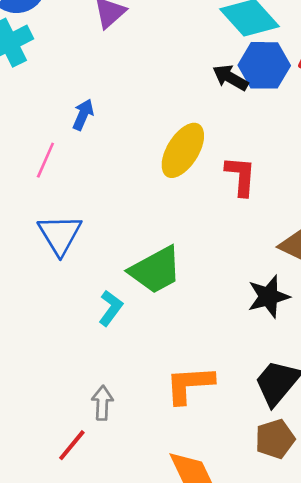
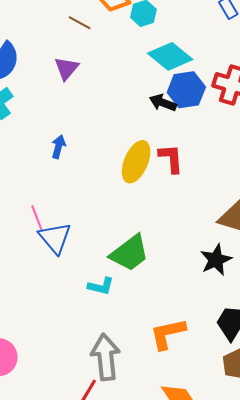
pink line: (45, 160) -> (37, 219), moved, turned -36
red L-shape: (241, 176) -> (171, 158), moved
cyan L-shape: (111, 308) -> (101, 286), turned 76
gray arrow: (102, 403) -> (106, 357), size x1.8

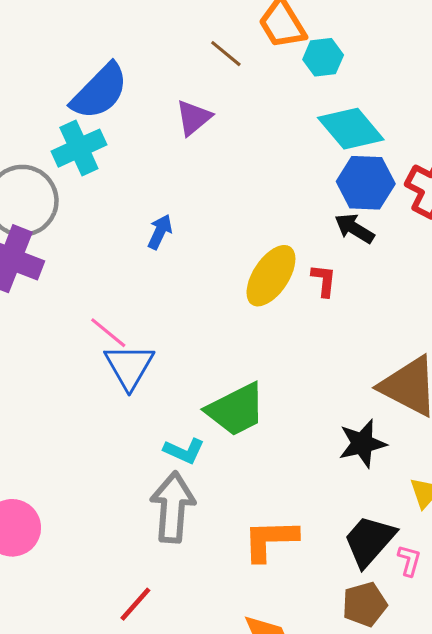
black arrow: (163, 103) -> (354, 228), moved
red L-shape: (171, 158) -> (324, 280), size x0.7
pink line: (37, 219) -> (108, 333), turned -40
gray arrow: (106, 357) -> (173, 507), moved

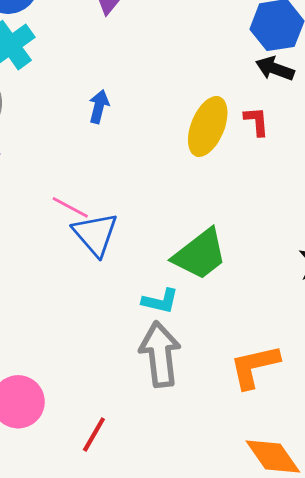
red line: (135, 604) -> (94, 434), moved

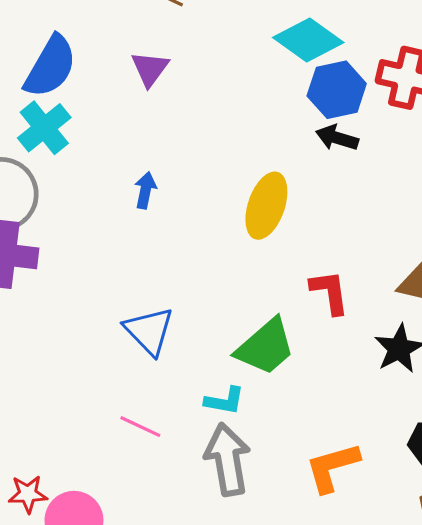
red L-shape: (256, 121) -> (330, 292), moved, size x1.4
pink line: (70, 207) -> (140, 427), moved

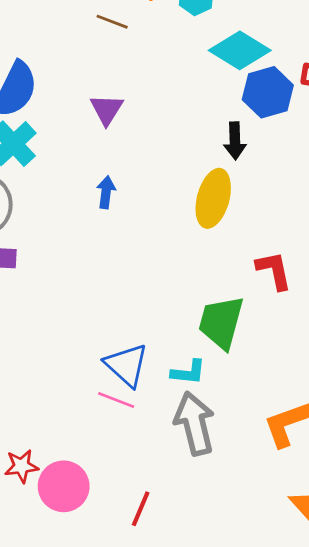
purple triangle: (150, 69) -> (107, 109), moved
black arrow: (337, 138) -> (235, 141), moved, turned -105
blue triangle: (149, 331) -> (127, 365), moved
green trapezoid: (266, 347) -> (221, 322), turned 150

